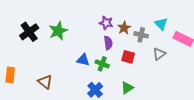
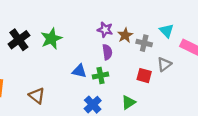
red square: (128, 57) -> (144, 76), moved
green cross: (102, 64) -> (101, 76), turned -32

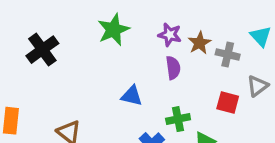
green star: (51, 39) -> (114, 30), moved
green cross: (101, 76) -> (178, 119), moved

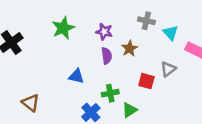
brown star: (200, 43) -> (130, 49), moved
gray cross: (228, 54) -> (146, 21), moved

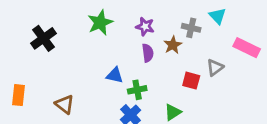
gray cross: (146, 21) -> (191, 28), moved
cyan triangle: (171, 33) -> (218, 16), moved
green cross: (110, 93) -> (137, 90), moved

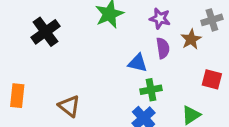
gray cross: (191, 28) -> (212, 20), turned -30
blue triangle: (115, 75) -> (138, 63), moved

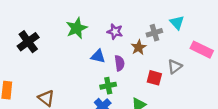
purple semicircle: (163, 48) -> (119, 63), moved
blue triangle: (138, 63) -> (98, 56), moved

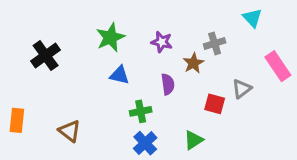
cyan triangle: (177, 23) -> (252, 18), moved
pink rectangle: (202, 50) -> (278, 66), turned 30
blue triangle: (98, 56) -> (119, 75), moved
green cross: (108, 86) -> (141, 111), moved

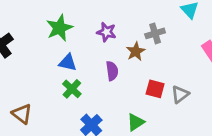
gray triangle: (242, 89) -> (180, 94), moved
green cross: (141, 111) -> (72, 89), moved, turned -36

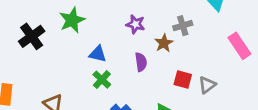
green star: (59, 28) -> (72, 20), moved

